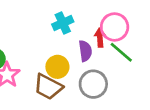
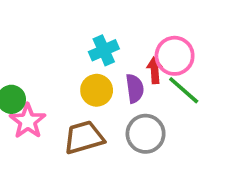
yellow circle: (57, 67) -> (97, 90), moved
brown trapezoid: (48, 87) -> (84, 137), turned 136

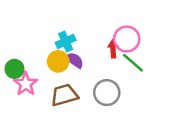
cyan cross: (104, 50) -> (66, 41), moved
purple semicircle: (135, 88) -> (74, 60), moved, turned -48
yellow circle: (97, 90) -> (58, 61), moved

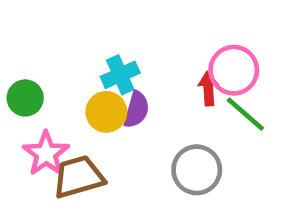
purple semicircle: (74, 60) -> (136, 110), turned 72
green circle: (14, 69) -> (25, 98), moved
brown trapezoid: (64, 95) -> (78, 177), moved

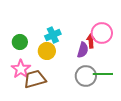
green circle: (25, 98) -> (20, 42), moved
purple semicircle: (136, 110) -> (83, 50), moved
green line: (245, 114) -> (103, 74), moved, turned -42

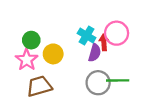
cyan cross: (53, 35) -> (87, 35), moved, turned -35
green circle: (20, 42) -> (31, 40), moved
pink star: (21, 69) -> (27, 60), moved

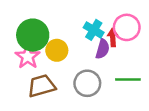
green circle: (31, 40) -> (33, 35), size x1.6
gray circle: (98, 83) -> (87, 83), moved

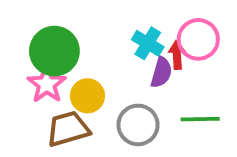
yellow circle: (57, 50) -> (87, 96), moved

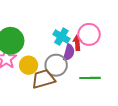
gray circle: (138, 125) -> (56, 65), moved
brown trapezoid: (68, 129) -> (43, 79), moved

